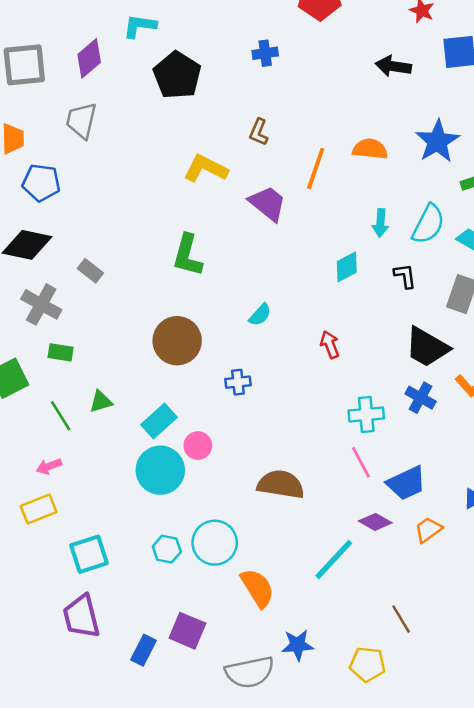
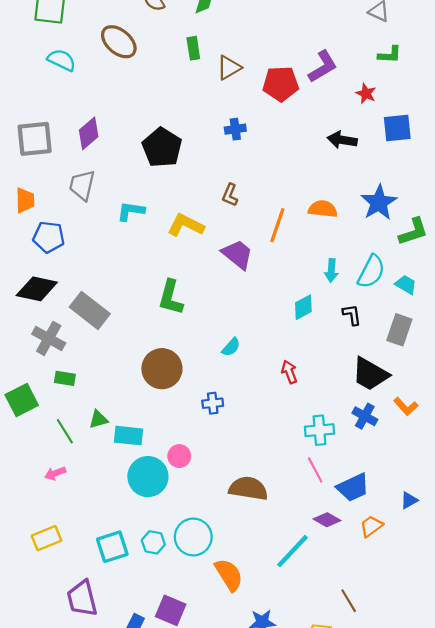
cyan L-shape: (140, 26) -> (131, 211), moved
gray rectangle: (90, 271) -> (90, 310), size x1.8
cyan rectangle: (159, 421) -> (129, 436), moved, turned 48
yellow rectangle: (39, 509) -> (47, 538), moved
cyan square: (89, 554) -> (112, 547), moved

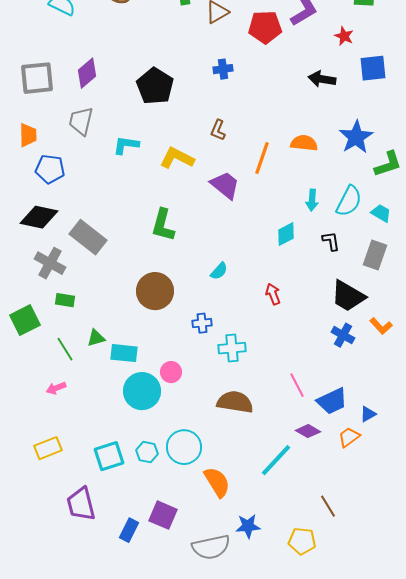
cyan cross: (319, 430) -> (232, 348), moved
blue triangle: (409, 500) -> (368, 414), moved

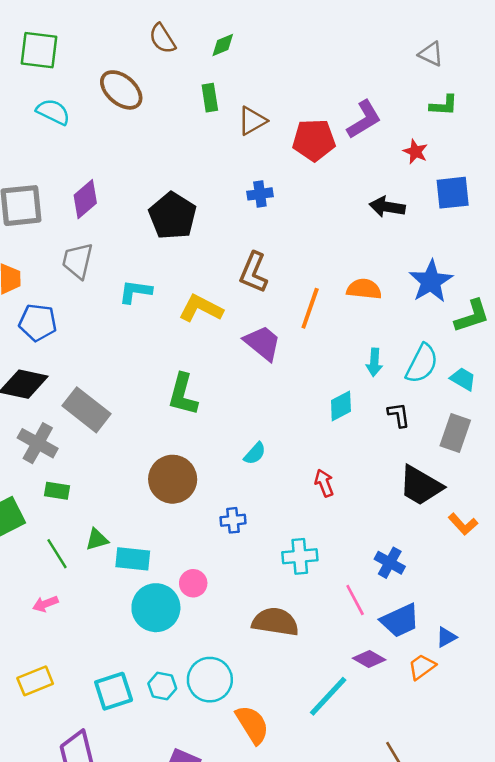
brown L-shape: (218, 130) -> (254, 272), size x1.5
blue cross: (343, 335) -> (390, 563), moved
cyan cross: (232, 348) -> (300, 556), moved

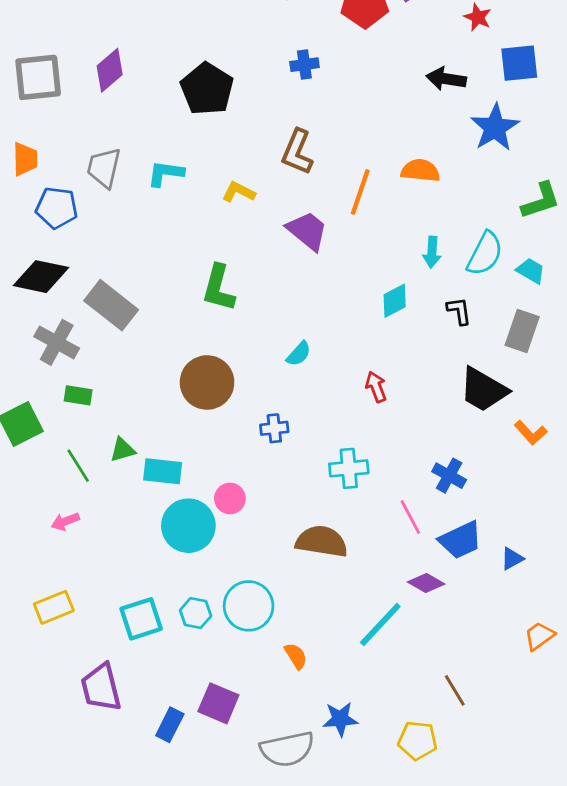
gray trapezoid: (78, 261) -> (104, 168), moved
blue star: (431, 281) -> (495, 128), moved
yellow L-shape: (201, 308) -> (239, 192), size x0.7
orange trapezoid: (422, 667) -> (539, 636), moved
orange semicircle: (252, 725) -> (296, 656), size x0.6

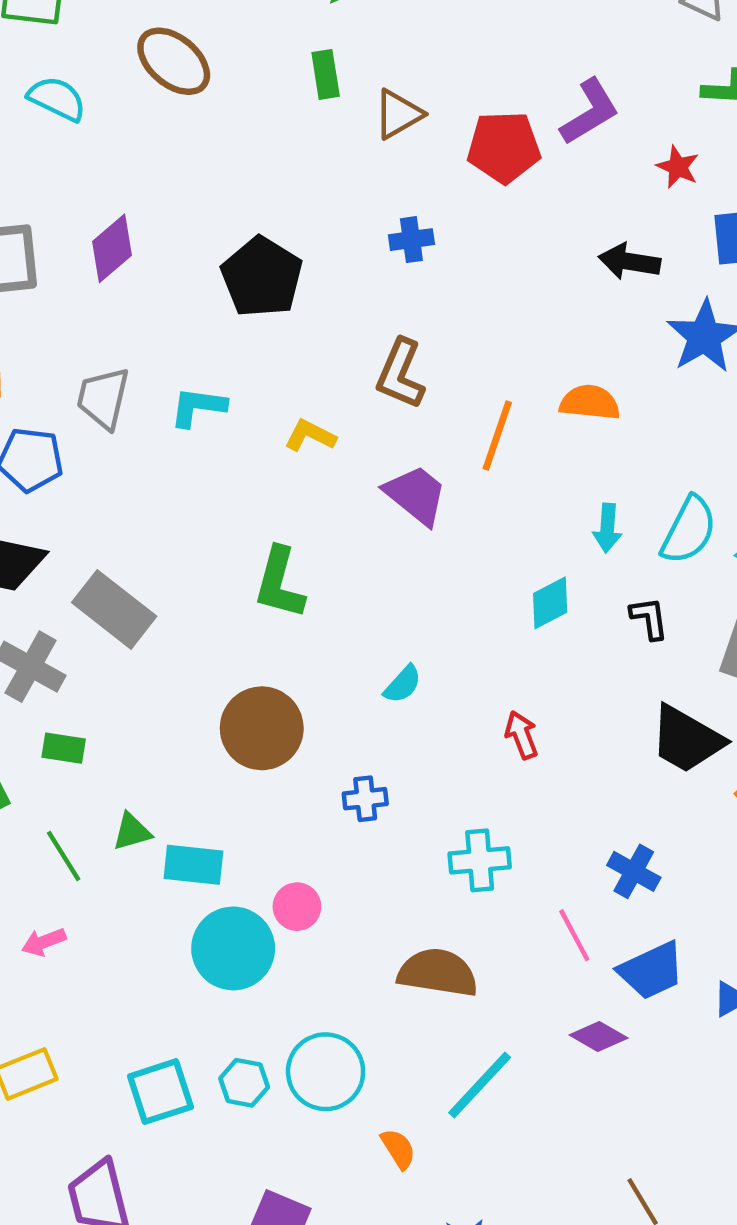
cyan line: (380, 625) -> (480, 1085), moved

